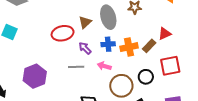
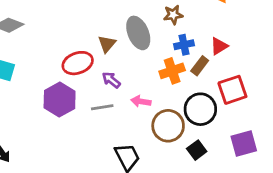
blue cross: (108, 44) -> (184, 45), moved
purple hexagon: (35, 76) -> (60, 100), moved
black circle: (146, 77) -> (200, 109), size x1.5

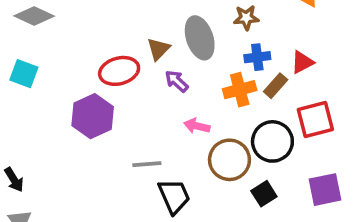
purple arrow: (111, 80) -> (177, 81), moved
gray line: (102, 107) -> (147, 164), moved

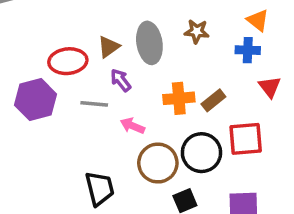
blue cross: (257, 57) -> (248, 50), moved
red triangle: (302, 62) -> (270, 87), moved, turned -50
gray line: (147, 164) -> (94, 104), moved

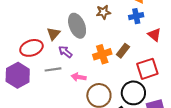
black circle: (201, 153) -> (133, 93), moved

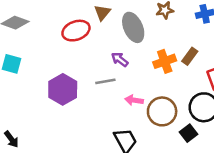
brown triangle: (54, 34) -> (102, 13), moved
red ellipse: (31, 48) -> (76, 31), moved
pink arrow: (79, 77) -> (134, 100), moved

